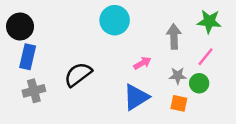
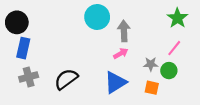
green star: (209, 21) -> (177, 18), turned 30
gray arrow: (174, 37) -> (124, 31), moved
black semicircle: (78, 74) -> (66, 79), moved

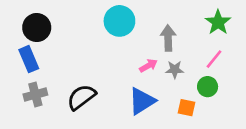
black circle: (17, 22) -> (37, 28), moved
gray arrow: (124, 31) -> (168, 38), moved
blue rectangle: (23, 48) -> (29, 59), turned -36
gray star: (151, 64) -> (175, 70), moved

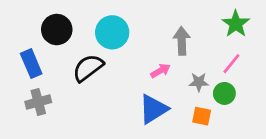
cyan circle: (119, 21) -> (112, 32), moved
black circle: (37, 28) -> (57, 30), moved
gray star: (175, 70) -> (199, 82), moved
black semicircle: (81, 97) -> (88, 68), moved

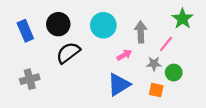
black circle: (57, 30) -> (58, 24), moved
cyan circle: (112, 32) -> (103, 25), moved
blue rectangle: (31, 64) -> (25, 31), moved
pink line: (231, 64) -> (166, 44), moved

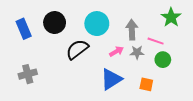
pink line: (166, 44) -> (156, 41), turned 70
black semicircle: (68, 53) -> (77, 49), moved
gray star: (154, 64) -> (137, 52), moved
green circle: (174, 73) -> (163, 60), moved

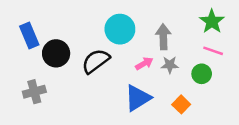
black circle: (55, 23) -> (56, 53), moved
pink line: (156, 41) -> (213, 51), moved
orange square: (146, 84) -> (181, 104), turned 32

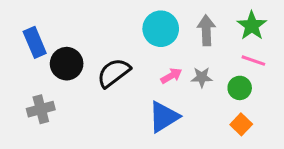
cyan circle: (120, 29) -> (161, 29), moved
gray arrow: (163, 37) -> (206, 30), moved
orange square: (181, 104) -> (241, 124), moved

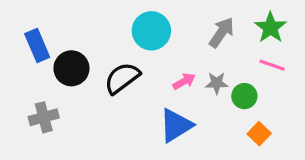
cyan circle: (161, 29) -> (151, 31), moved
gray arrow: (206, 30) -> (222, 32), turned 36
green circle: (240, 88) -> (244, 96), moved

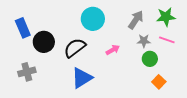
green star: (270, 28) -> (166, 17), turned 30
gray star: (217, 83) -> (144, 41), moved
blue triangle: (176, 125) -> (82, 78), moved

